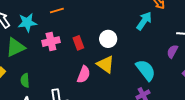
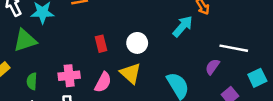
pink cross: (51, 42) -> (69, 76), moved

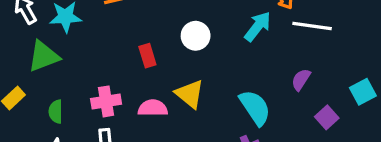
white circle: (137, 43) -> (196, 36), moved
white line: (234, 48) -> (312, 26), moved
pink semicircle: (103, 82) -> (153, 108), turned -115

